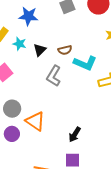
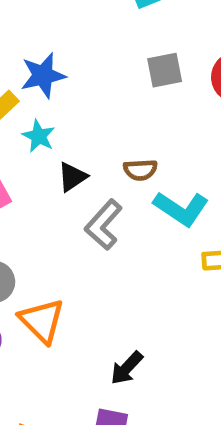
blue star: (28, 16) -> (43, 75), moved, turned -30
black triangle: (40, 50) -> (72, 177), moved

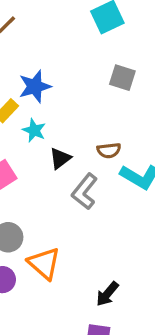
gray square: (165, 70) -> (122, 78), turned 32

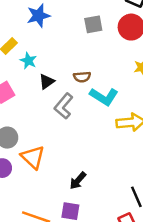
gray square: (122, 78) -> (93, 24), turned -30
blue star: (35, 86) -> (38, 16), moved

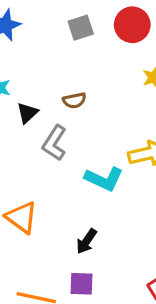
cyan L-shape: (104, 97) -> (104, 179), moved

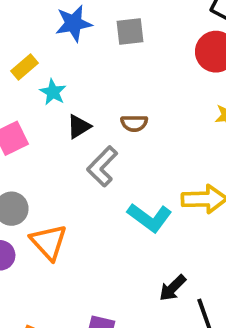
gray square: (81, 28) -> (130, 32), moved
black arrow: (86, 241) -> (173, 288), moved

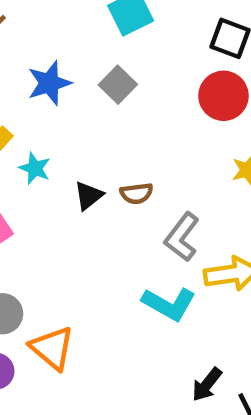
gray square: (130, 32) -> (118, 85), turned -32
black triangle: (79, 126) -> (89, 196), moved
gray L-shape: (102, 166) -> (182, 237), moved

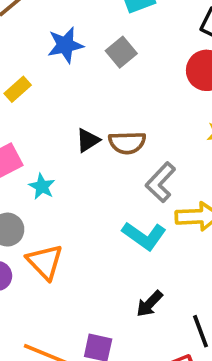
cyan star: (35, 168) -> (42, 186), moved
brown semicircle: (137, 193) -> (127, 143), size x1.4
black arrow: (207, 384) -> (150, 304), moved

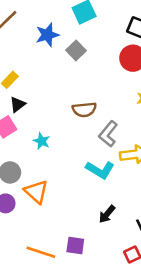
blue star: (65, 45) -> (47, 35), moved
black triangle: (88, 140) -> (18, 104), moved
cyan star: (42, 186) -> (42, 141), moved

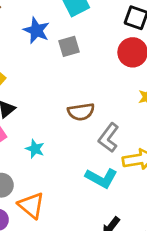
blue star: (47, 35) -> (36, 30), turned -30
gray square: (76, 50) -> (69, 46), turned 30

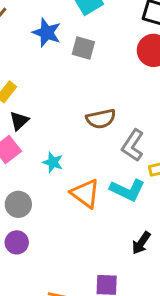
gray square: (69, 46) -> (83, 48), turned 35
orange triangle: (31, 205) -> (85, 193), moved

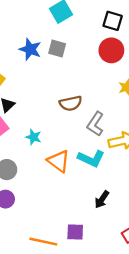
blue star: (47, 33) -> (30, 49), moved

